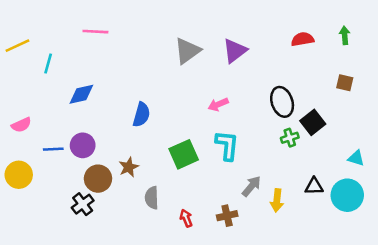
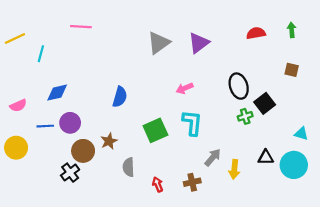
blue diamond: (81, 94) -> (57, 93), moved

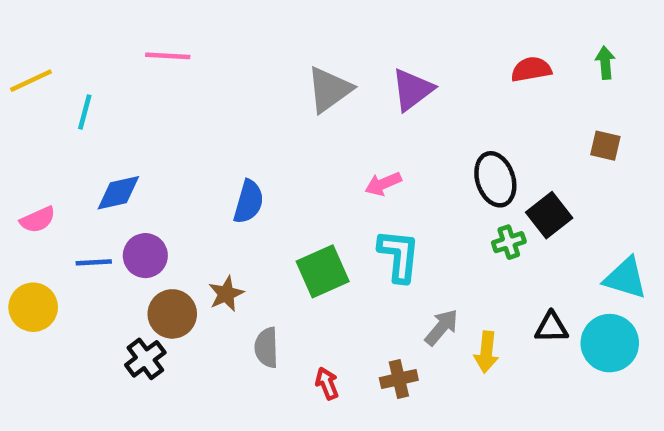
cyan triangle: (301, 134) -> (625, 278), size x1.5

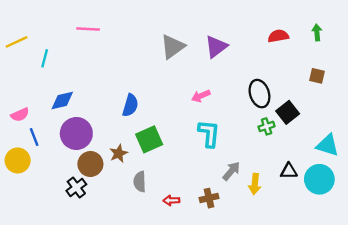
purple circle: (145, 256) -> (76, 133), size x1.4
blue line: (94, 262) -> (34, 137), moved, turned 72
green square: (323, 271) -> (149, 139), moved
red arrow: (327, 383) -> (171, 200), turned -70

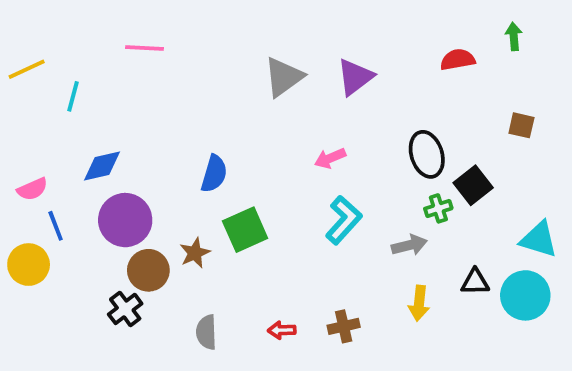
green arrow: (317, 33) -> (514, 36), moved
cyan L-shape: (209, 133) -> (344, 220), turned 36
gray arrow: (231, 171) -> (409, 245), moved, turned 36
gray semicircle: (140, 182) -> (206, 332), moved

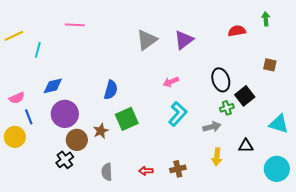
cyan circle: (525, 295) -> (277, 169), moved

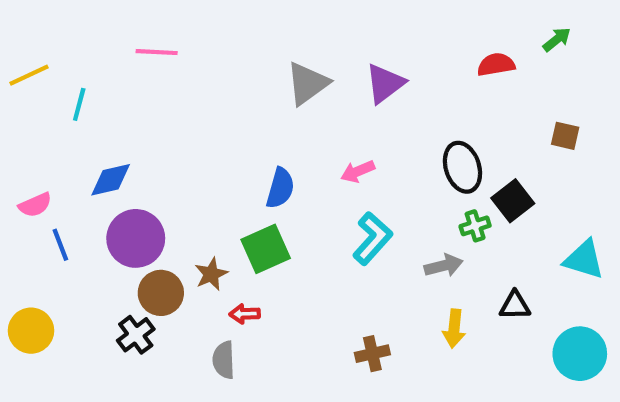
green arrow: (266, 19) -> (557, 39), turned 56
blue semicircle: (111, 90) -> (280, 188), moved
yellow circle: (15, 137) -> (31, 331), moved
red arrow: (146, 171) -> (245, 314), moved

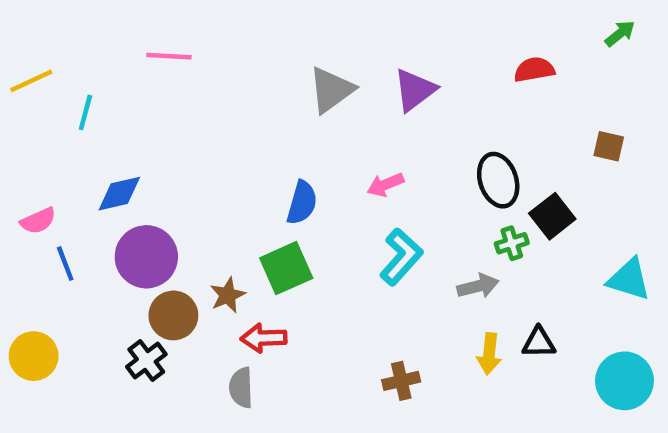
green arrow: (557, 39) -> (620, 34), moved
black triangle: (515, 305) -> (539, 343), moved
red arrow: (245, 314) -> (264, 338), size x1.4

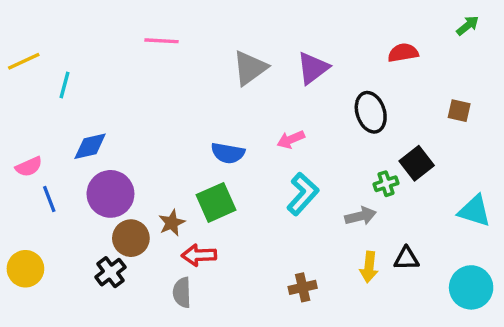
pink line: (169, 56) -> (162, 41), moved
black ellipse: (498, 180) -> (371, 112), moved
blue semicircle: (302, 203) -> (228, 153), turned 84

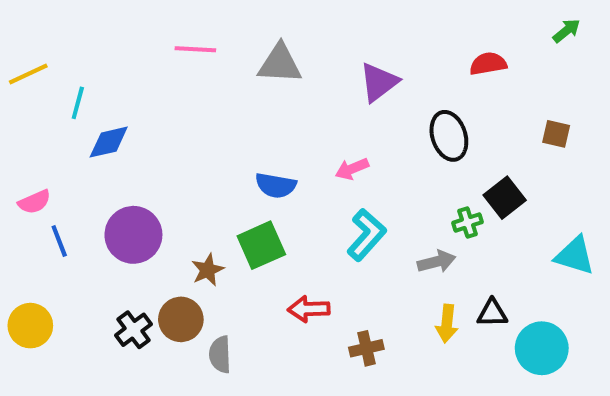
gray triangle: (250, 68) -> (280, 64), moved, turned 39
blue diamond: (90, 146) -> (109, 142), moved
brown circle: (131, 238) -> (181, 319), moved
red arrow: (199, 255) -> (309, 309), moved
cyan circle: (471, 287) -> (542, 348), moved

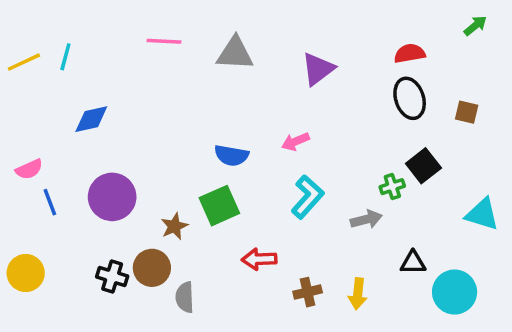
cyan line: (78, 103) -> (65, 57), moved
black ellipse: (449, 136) -> (410, 98), moved
yellow arrow: (447, 324) -> (358, 294), moved
black cross: (133, 330) -> (112, 276), turned -36

